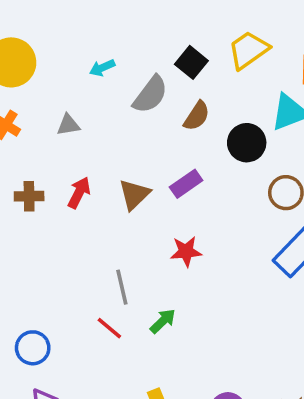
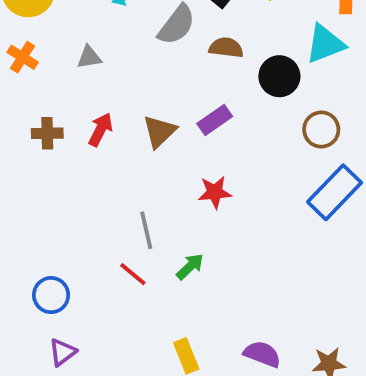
brown semicircle: (197, 116) -> (226, 48), turned -116

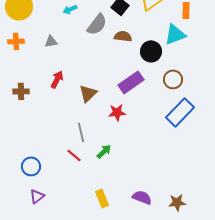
orange cross: (23, 57) -> (16, 41), turned -35
purple rectangle: (215, 120) -> (131, 82), moved, size x1.4
brown triangle: (160, 131) -> (88, 93), moved
brown cross: (47, 133) -> (21, 91), moved

